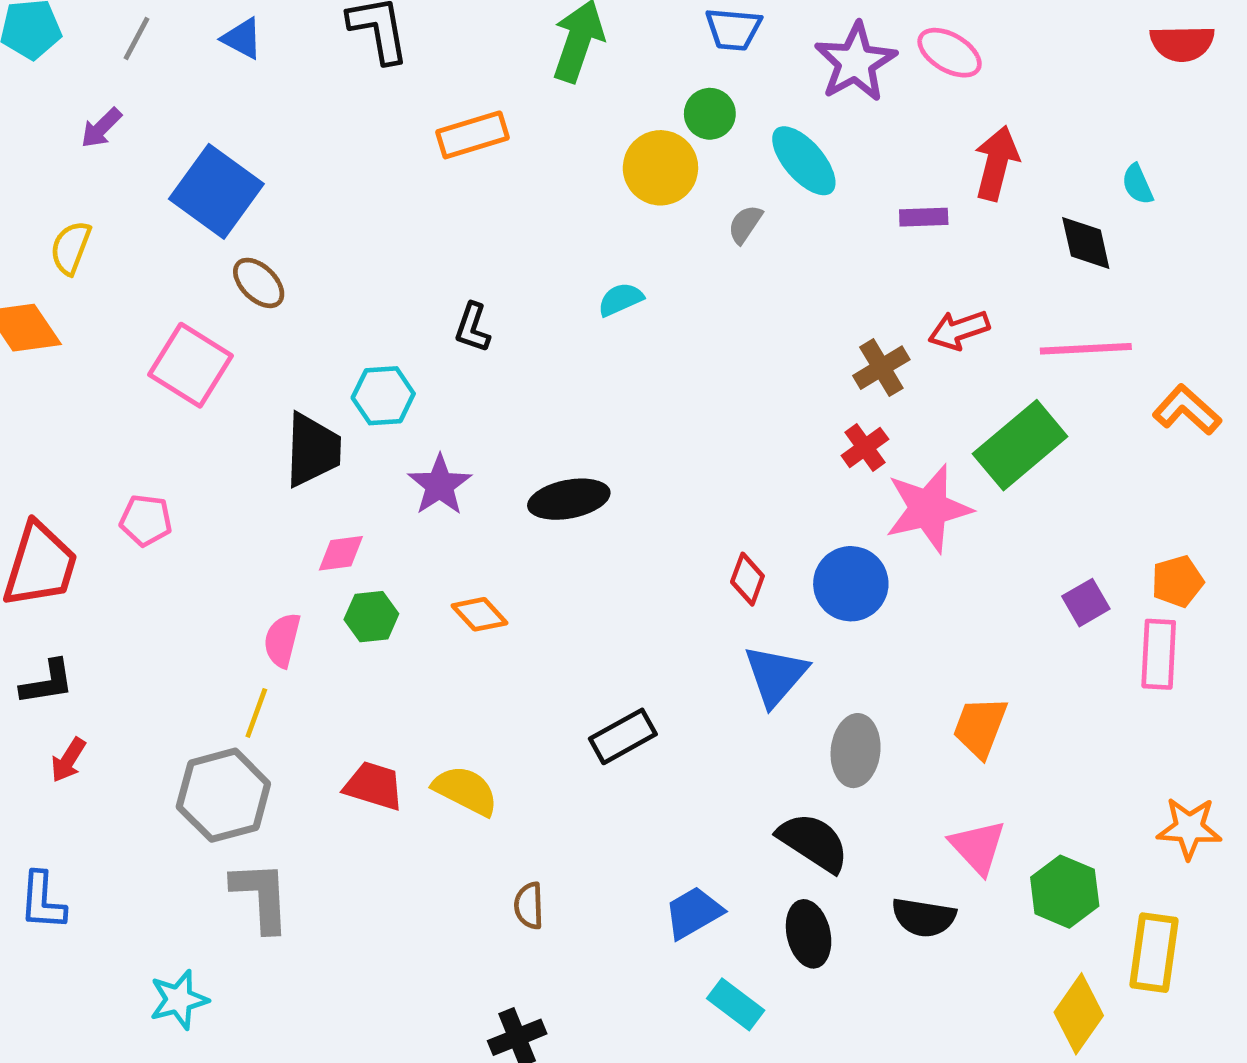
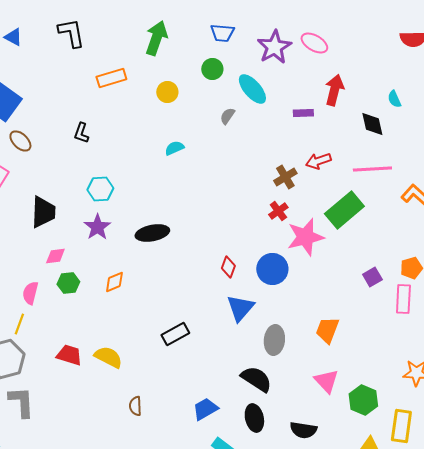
yellow circle: (660, 168) -> (167, 92), moved, size x0.7
black L-shape: (472, 328) -> (81, 133), moved
cyan hexagon: (383, 396) -> (100, 189), moved
orange diamond: (480, 614) -> (114, 282), turned -70
black semicircle: (924, 917) -> (303, 430), moved

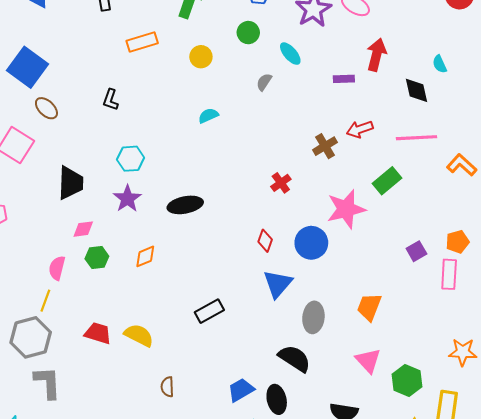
cyan ellipse: (252, 89) -> (290, 54), size x0.7
green rectangle: (344, 210) -> (387, 181), size x0.7
red cross: (278, 211) -> (281, 183), moved
black ellipse: (254, 418) -> (277, 399), moved

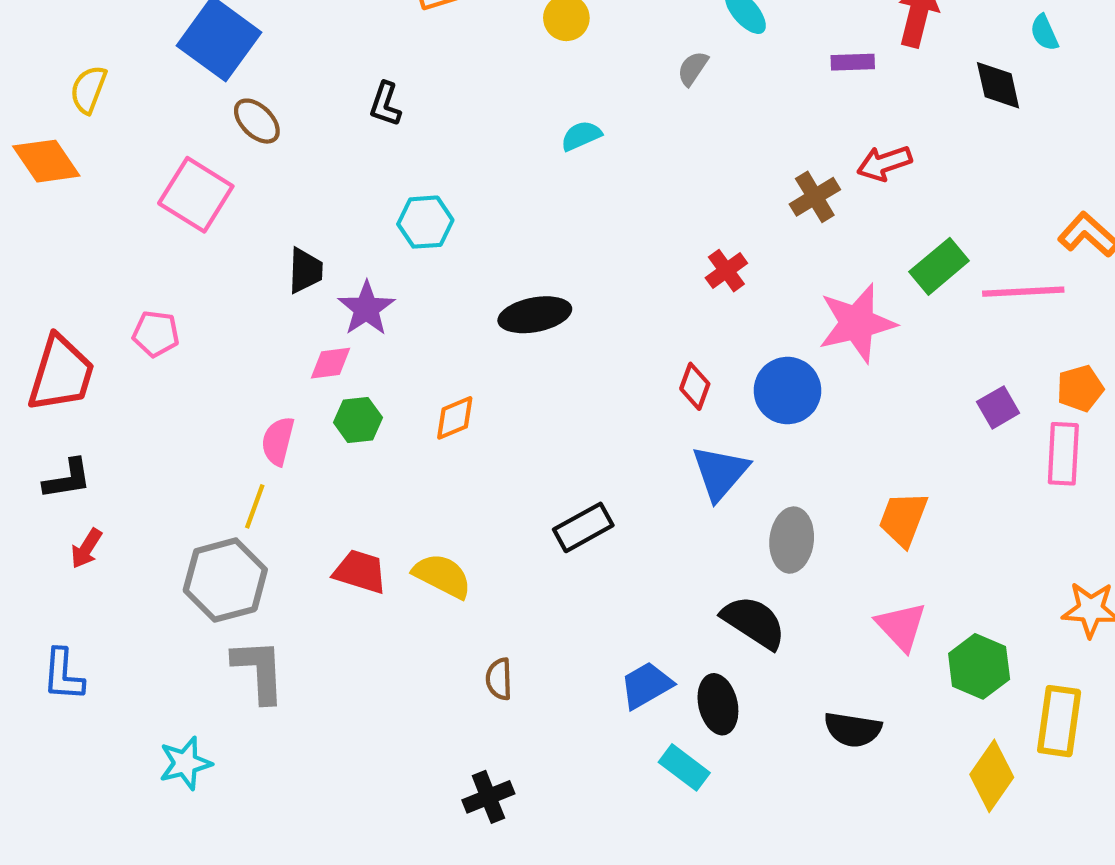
pink line: (416, 138) -> (1023, 292), moved
black trapezoid: (71, 183) -> (305, 271), size x0.7
purple star: (127, 199) -> (366, 308), moved

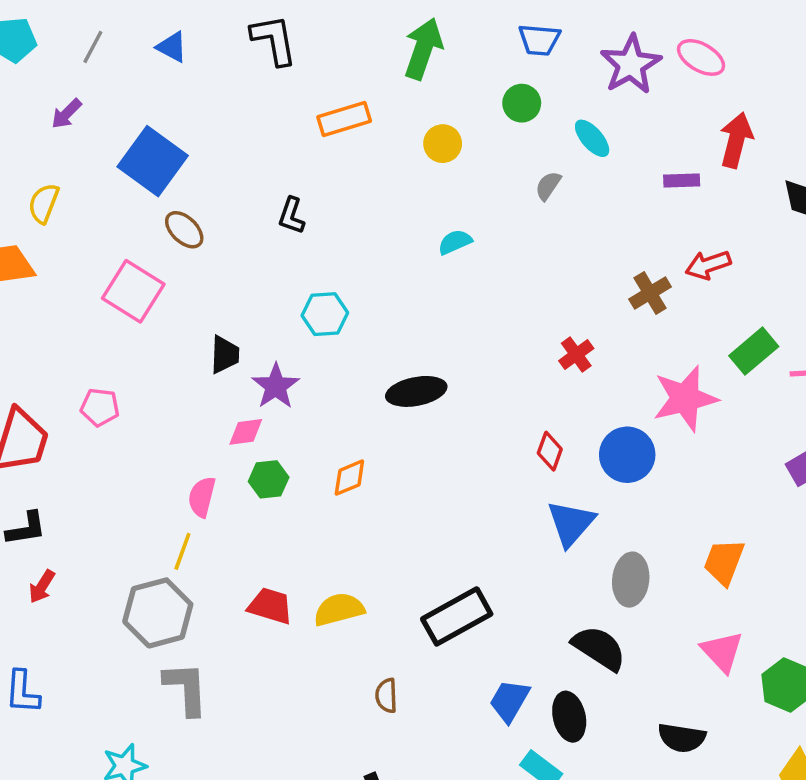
black rectangle: (583, 527) -> (457, 616), moved, size x1.4
yellow semicircle: (442, 576) -> (339, 609), turned -42
blue trapezoid: (646, 685) -> (509, 701), turned -30

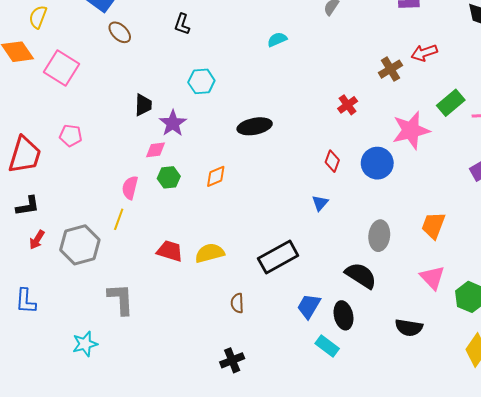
pink square: (133, 291) -> (61, 68), moved
blue triangle: (571, 523) -> (320, 203), moved, size x0.6
gray hexagon: (158, 613) -> (80, 245), moved

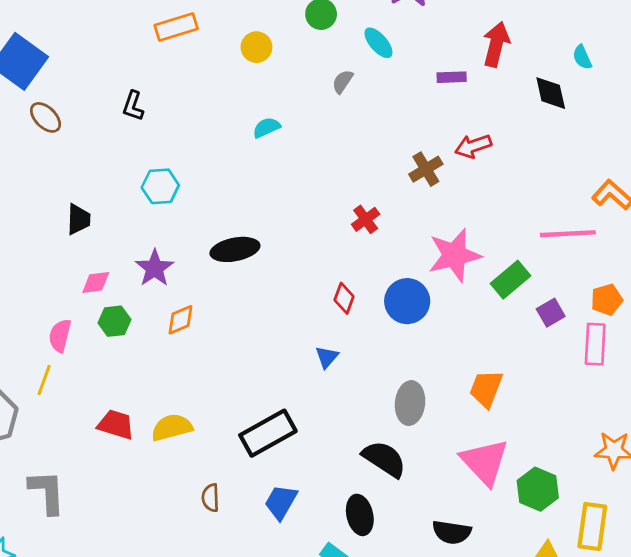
green rectangle: (451, 103) -> (510, 280), moved
purple star: (173, 123) -> (155, 268), moved
pink triangle: (432, 278) -> (485, 462), size x1.4
blue trapezoid: (309, 306) -> (281, 502), moved

